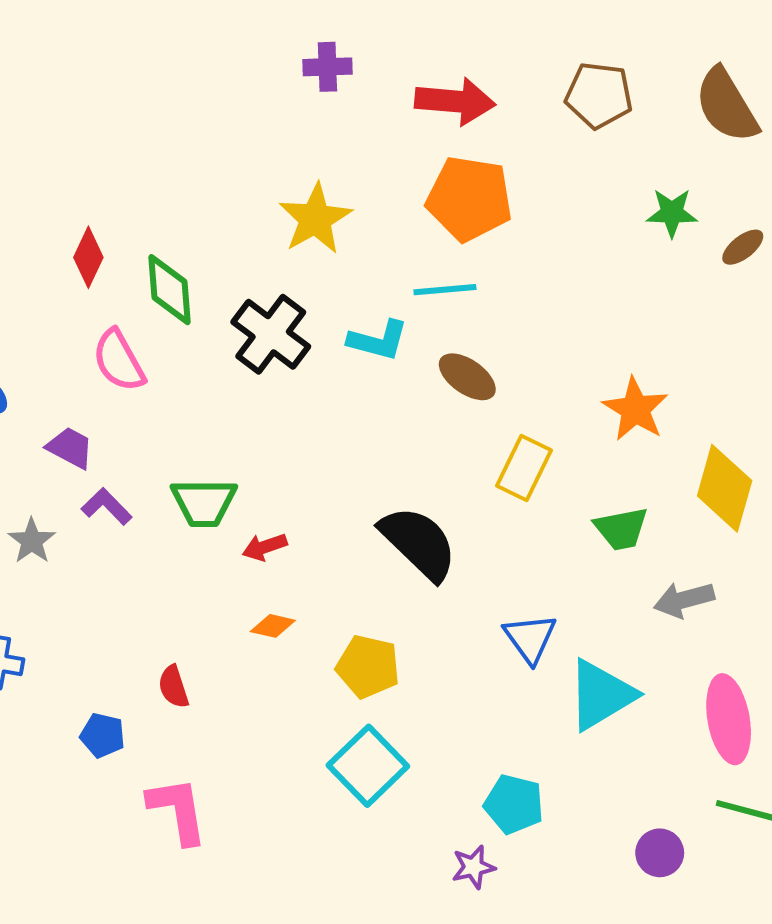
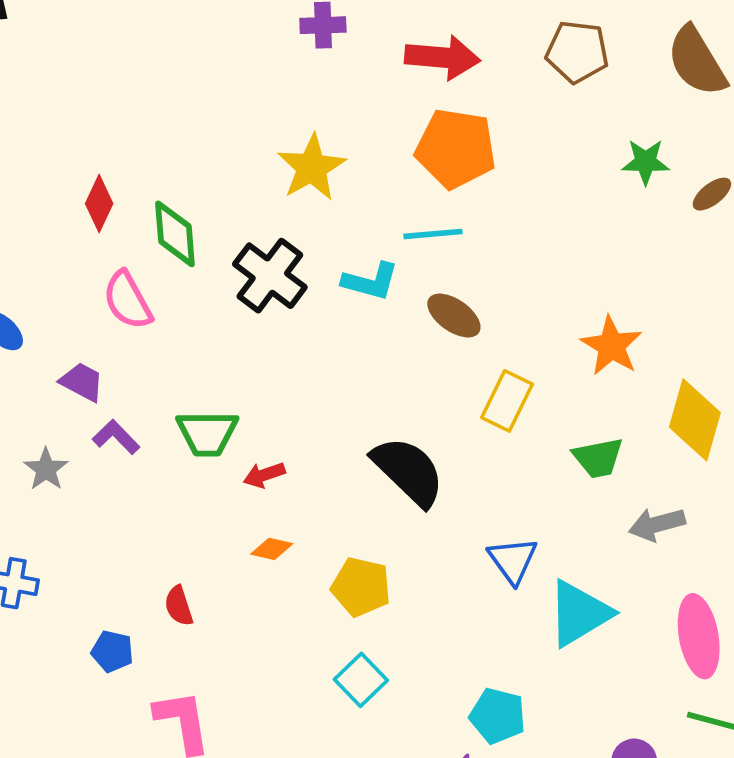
cyan square: (368, 766) -> (361, 680), size x0.7

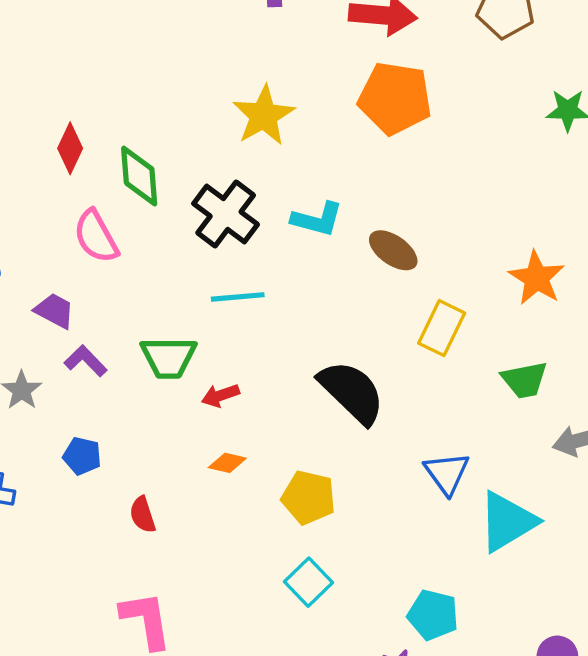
cyan line: (433, 234) -> (238, 297), moved
blue pentagon: (112, 651) -> (82, 456), moved

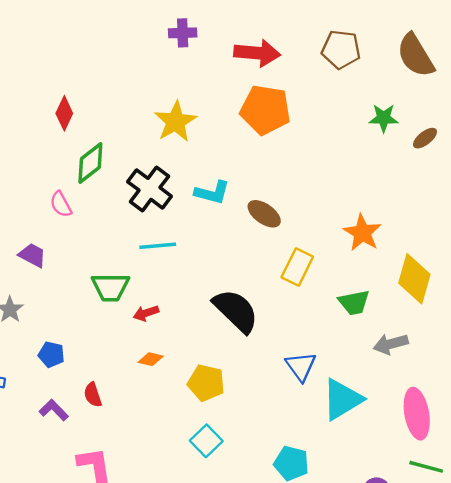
red diamond: (70, 148) -> (64, 113), moved
green diamond: (139, 176) -> (90, 163), turned 57
pink semicircle: (96, 236) -> (61, 204), size x0.7
purple L-shape: (86, 361) -> (54, 410), moved

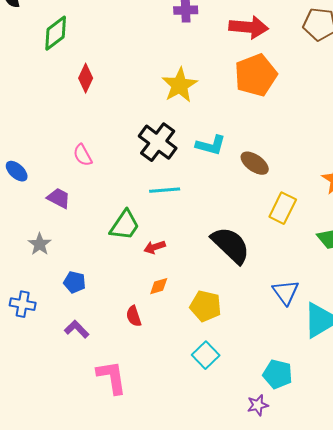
orange pentagon: (265, 110) -> (256, 75), turned -30
green diamond: (90, 163) -> (56, 33), moved
green trapezoid: (110, 287) -> (125, 225), turned -56
orange diamond: (151, 359) -> (159, 286), turned -30
red semicircle: (93, 395) -> (134, 316), moved

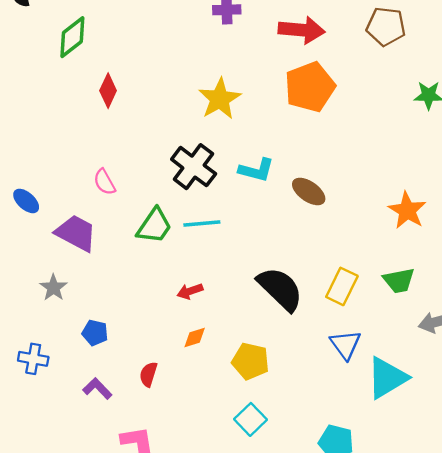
purple trapezoid: (59, 198) -> (76, 233), size x1.5
yellow rectangle: (283, 208) -> (342, 286), moved
green trapezoid: (125, 225) -> (154, 226), moved
red semicircle: (134, 316) -> (148, 374), moved, turned 35

